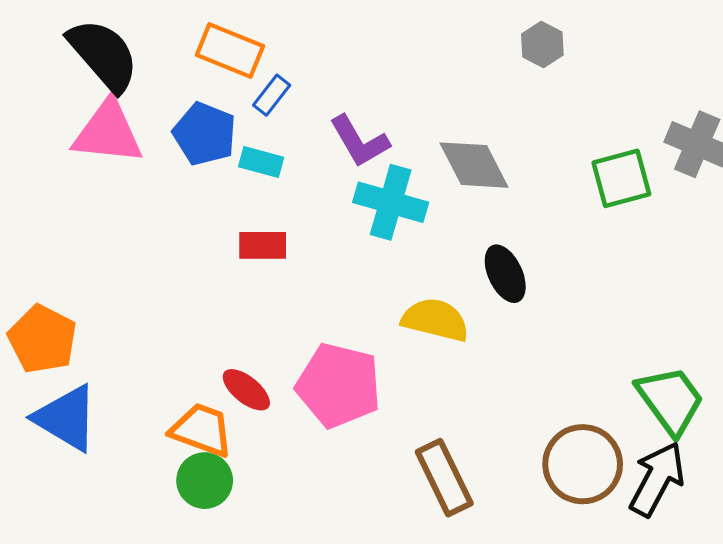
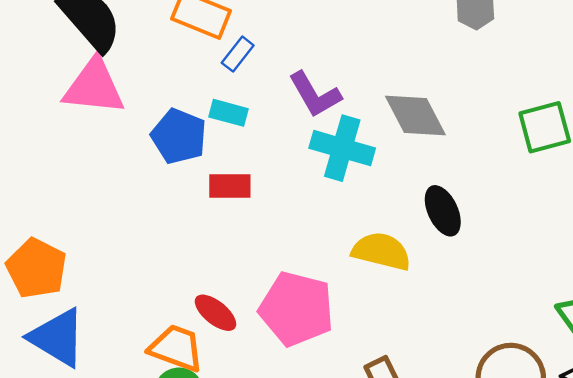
blue pentagon: (205, 134) -> (179, 136), moved

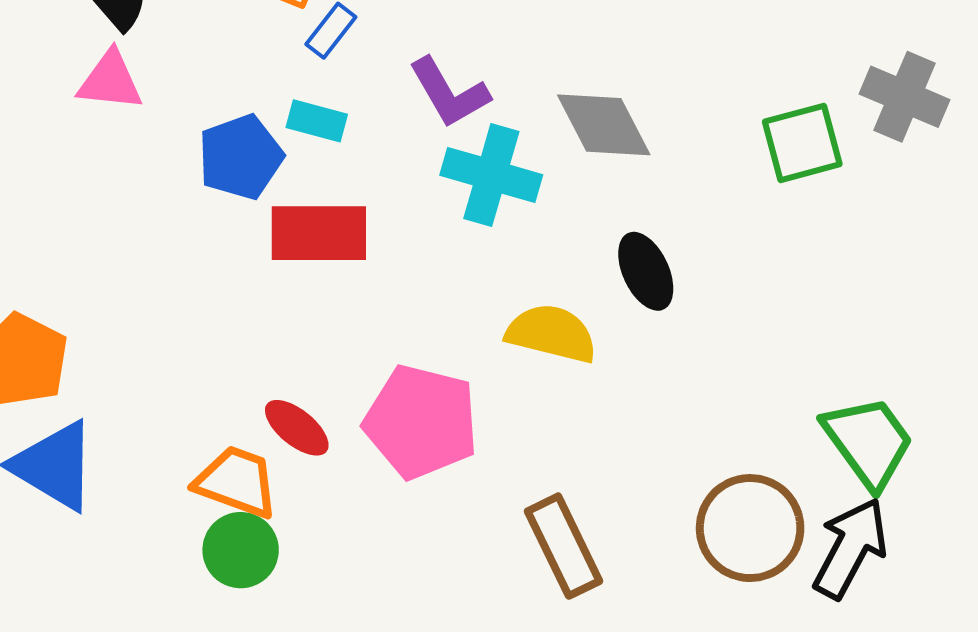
pink triangle: (94, 87) -> (110, 81), size x0.7
blue pentagon: (179, 136) -> (241, 157), turned 30
red rectangle: (230, 186) -> (319, 233), size x1.5

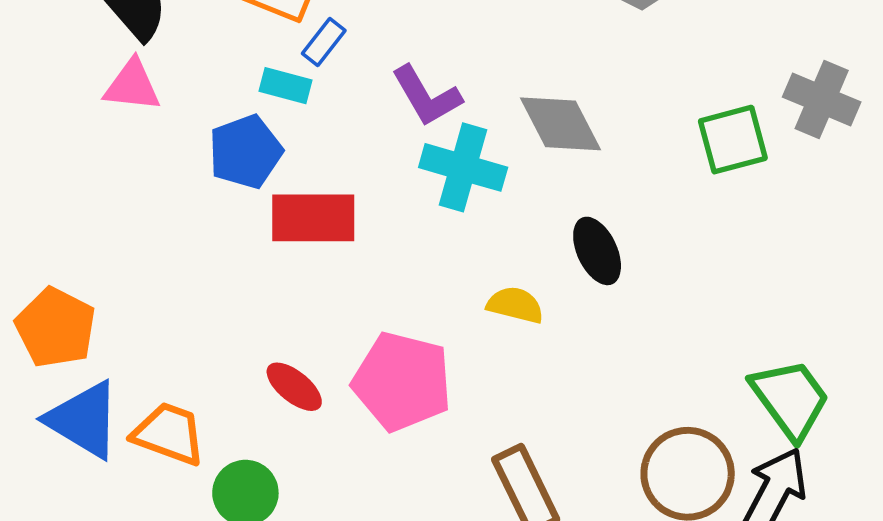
cyan rectangle: (317, 121) -> (285, 86), moved
yellow semicircle: (552, 333) -> (515, 305), size x0.7
orange trapezoid: (237, 482) -> (169, 434), moved

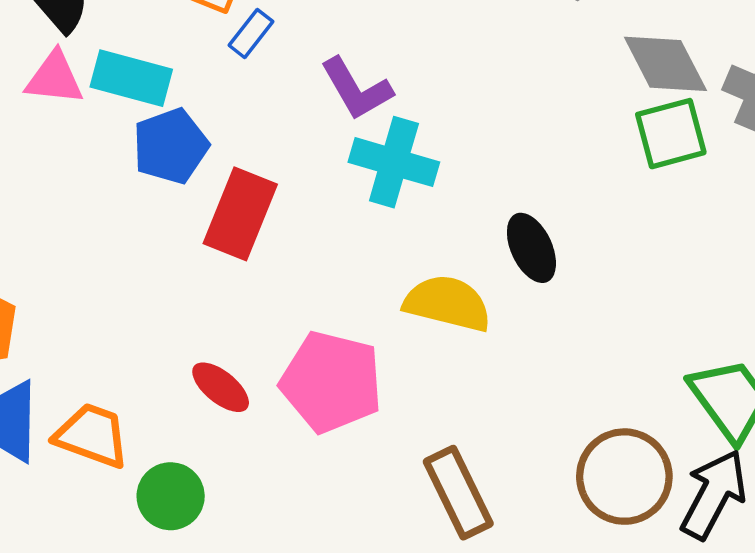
cyan rectangle: (285, 86) -> (131, 78), moved, size x1.5
gray diamond: (561, 124) -> (665, 64), moved
red rectangle: (313, 218) -> (240, 214), turned -68
yellow semicircle: (515, 305) -> (447, 303), size x1.5

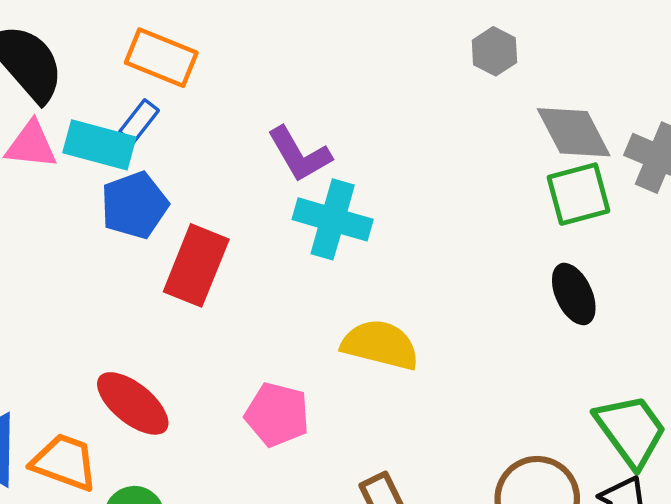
blue rectangle: (251, 33) -> (139, 121), moved
black ellipse: (531, 248) -> (574, 294), moved
pink pentagon: (331, 382) -> (277, 415), size x0.7
red ellipse: (221, 387) -> (133, 403), moved, size x1.4

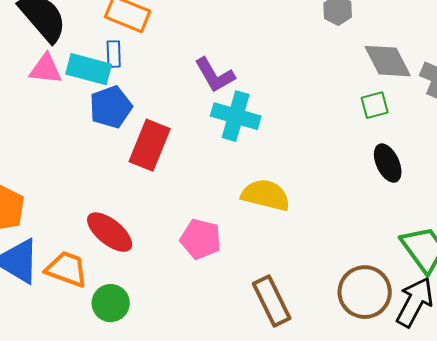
blue rectangle: (139, 121) -> (114, 54), turned -40
green square: (579, 194) -> (375, 105), moved, size x0.7

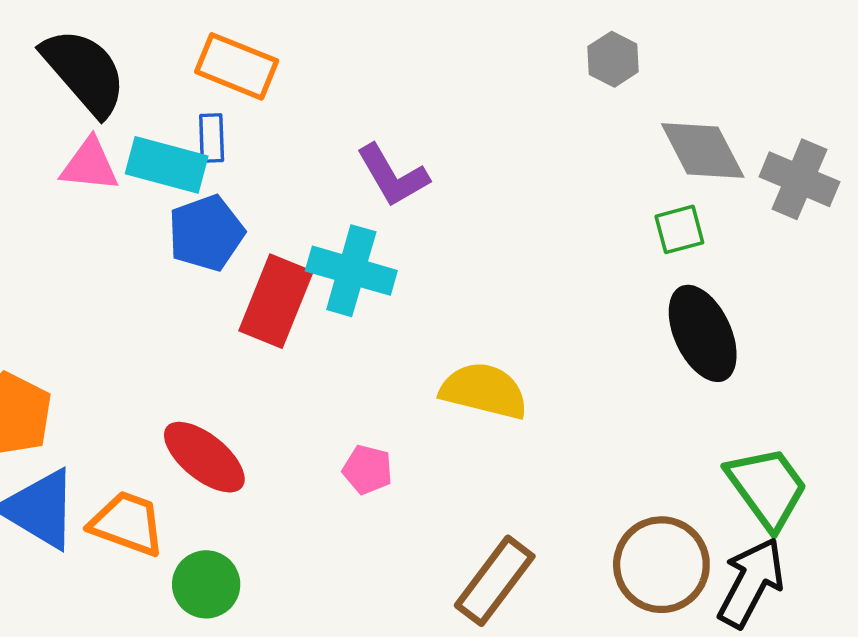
cyan cross: (236, 116) -> (351, 271), moved
black ellipse: (388, 163) -> (703, 333), size x1.4
pink pentagon: (201, 239) -> (367, 470), size x0.7
brown rectangle: (272, 301) -> (495, 581), turned 63

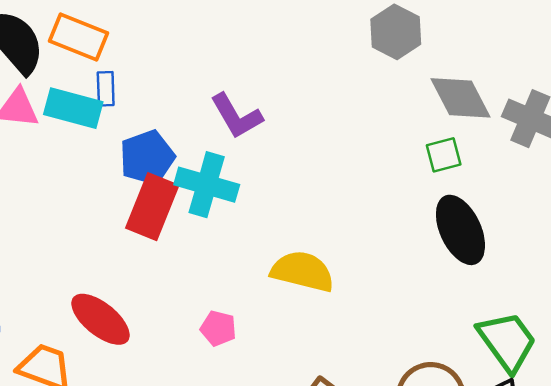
gray hexagon: (613, 59) -> (396, 32), size x1.4
orange rectangle: (237, 66) -> (78, 37), moved
blue pentagon: (206, 233) -> (147, 157), moved

